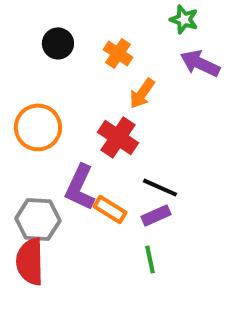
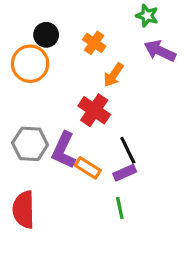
orange circle: (38, 127) -> (30, 64), moved
black line: (160, 188) -> (128, 150), turned 40
gray hexagon: (38, 220) -> (30, 144), moved

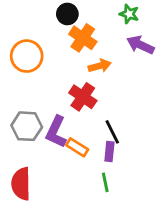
black circle: (46, 35) -> (67, 14), moved
orange cross: (94, 43) -> (83, 38), size x1.4
orange arrow: (113, 75) -> (100, 66), turned -140
purple rectangle: (125, 173) -> (109, 151), turned -60

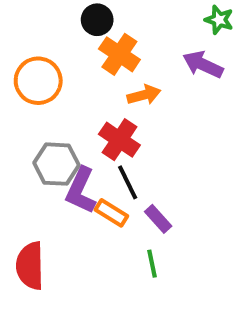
green star: (129, 14) -> (219, 20), moved
gray hexagon: (27, 126) -> (56, 164), moved
black line: (112, 132) -> (128, 182), moved
purple rectangle: (109, 151) -> (158, 219), turned -48

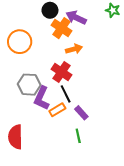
purple arrow: (203, 64) -> (76, 18), moved
orange rectangle: (111, 213) -> (57, 110), turned -63

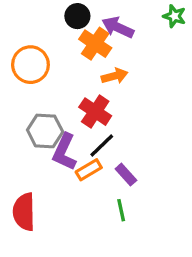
black line: (66, 94) -> (102, 145), turned 72

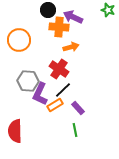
orange cross: (95, 44) -> (59, 27), turned -30

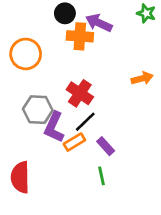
orange arrow: (71, 47) -> (142, 78), moved

